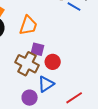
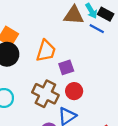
purple square: (38, 49) -> (66, 67), moved, turned -32

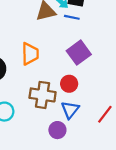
purple square: (66, 67) -> (79, 53), moved, size x1.5

